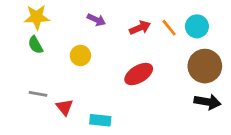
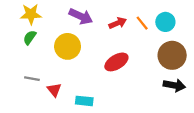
purple arrow: (96, 20) -> (81, 16), size x1.5
green semicircle: (35, 45) -> (30, 38), turned 64
yellow circle: (80, 55) -> (68, 46), size x1.5

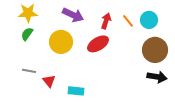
red arrow: (118, 23) -> (106, 21), turned -49
red ellipse: (116, 62) -> (98, 44), moved

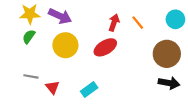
purple arrow: (73, 15) -> (60, 16), moved
cyan circle: (149, 20) -> (175, 19), moved
cyan rectangle: (76, 91) -> (89, 89), moved, turned -42

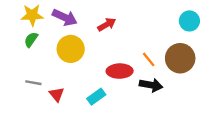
red arrow: (114, 23) -> (107, 24), moved, turned 42
orange line: (138, 23) -> (149, 59), moved
red ellipse: (105, 47) -> (120, 71), moved, turned 30
black arrow: (169, 83) -> (151, 85), moved

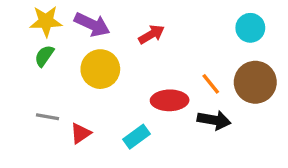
cyan circle: (189, 21) -> (250, 28), moved
red triangle: (57, 94) -> (81, 133), turned 35

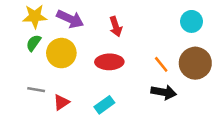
red arrow: (151, 34) -> (116, 26), turned 102
yellow circle: (100, 69) -> (61, 53), moved
red ellipse: (170, 100) -> (109, 62), moved

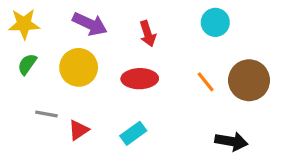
yellow star: (35, 16) -> (24, 24), moved
cyan circle: (191, 21) -> (215, 22), moved
green semicircle: (34, 43) -> (27, 64), moved
black arrow: (164, 92) -> (231, 141), moved

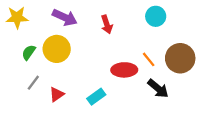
green semicircle: (27, 64) -> (29, 52), moved
red ellipse: (140, 79) -> (124, 70), moved
gray line: (46, 114) -> (33, 83), turned -63
black arrow: (231, 141) -> (158, 89), moved, turned 30

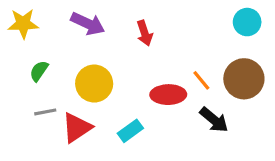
cyan circle: (156, 16) -> (247, 22), moved
yellow circle: (57, 49) -> (94, 84), moved
gray line: (33, 83) -> (45, 112), turned 42
red triangle: (57, 94) -> (77, 128), size x1.5

